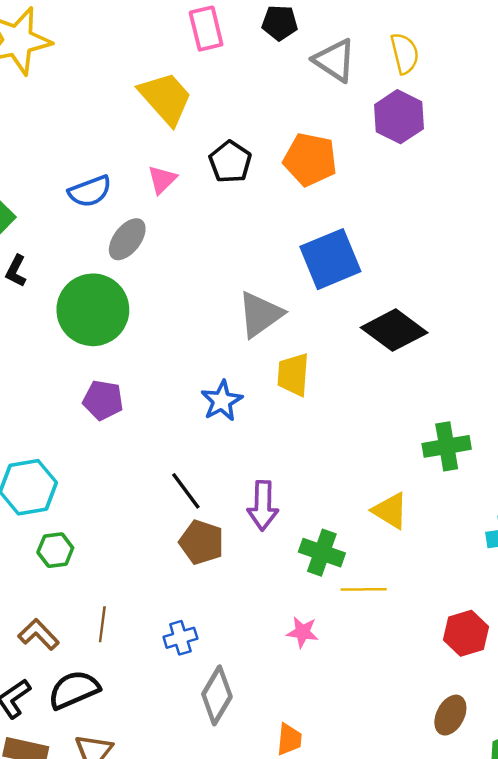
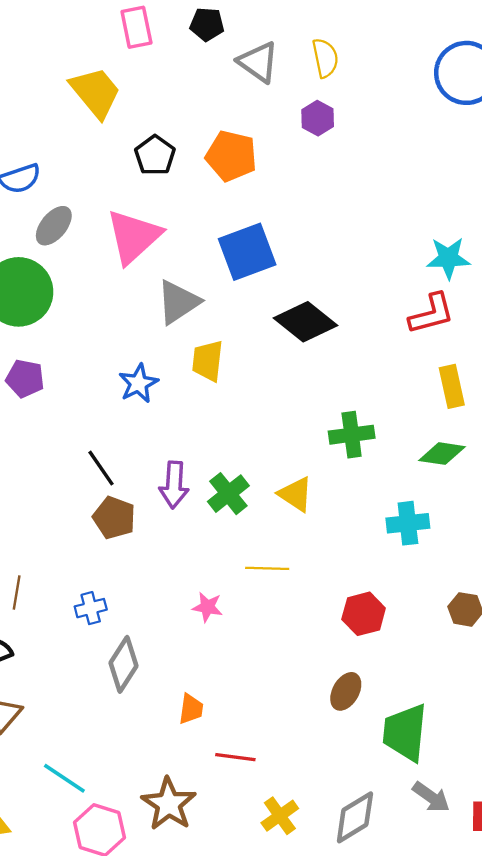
purple hexagon: (399, 117) -> (318, 118), size x0.7
pink triangle: (162, 180) -> (134, 237), moved, size x2.0
green cross: (322, 553) -> (228, 494), moved, turned 30

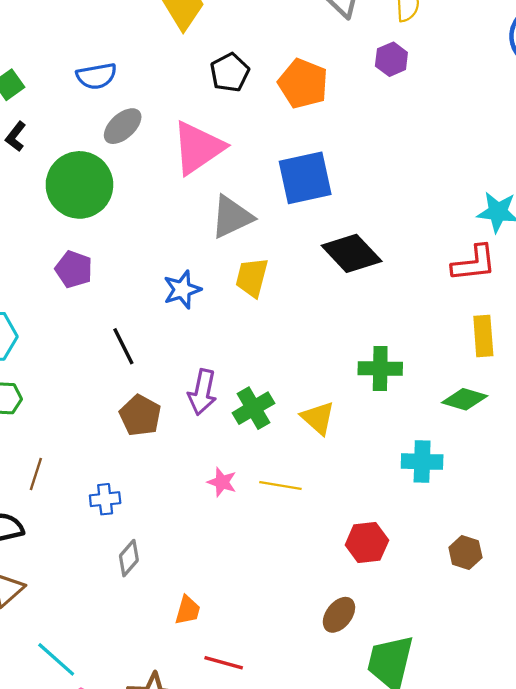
black line: (101, 468) -> (123, 346), moved
pink star: (207, 607) -> (222, 482), moved
gray diamond: (124, 664) -> (129, 558), size x0.7

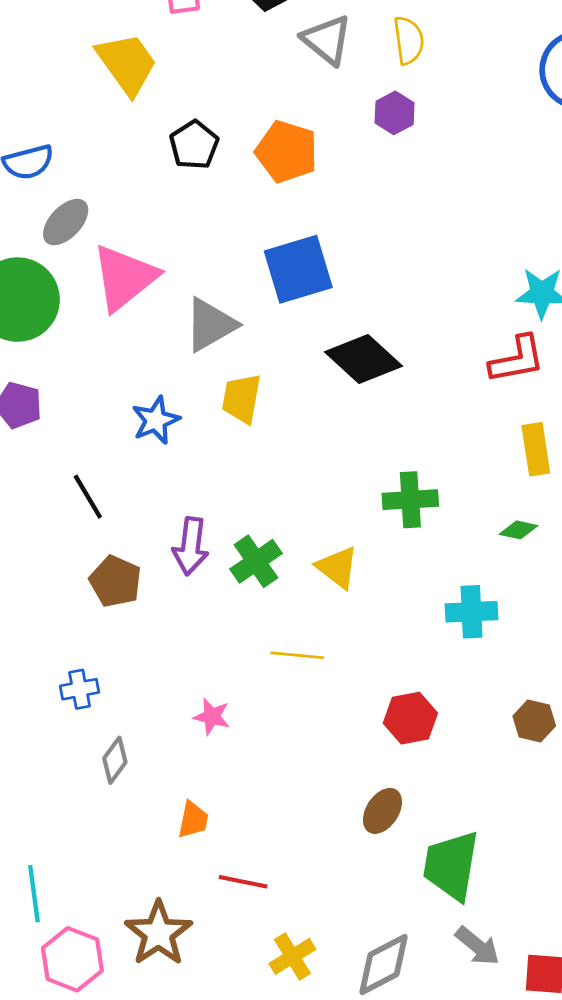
pink triangle: (198, 148) -> (124, 278), moved
green diamond: (465, 399) -> (518, 530), size x0.7
pink star: (222, 482) -> (212, 717), moved
cyan line: (56, 659) -> (34, 894), turned 45

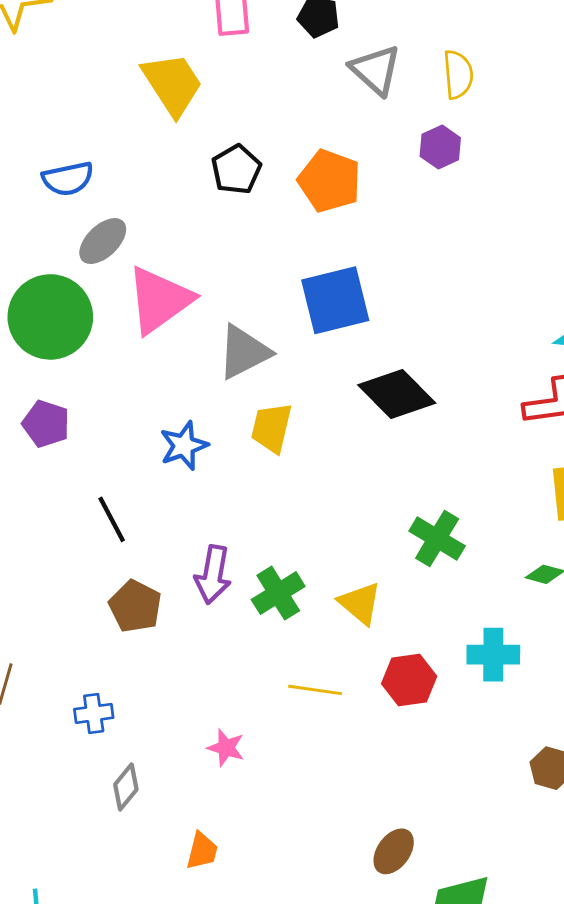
green cross: (410, 500) -> (437, 538), turned 32
red hexagon: (410, 718) -> (409, 680), moved

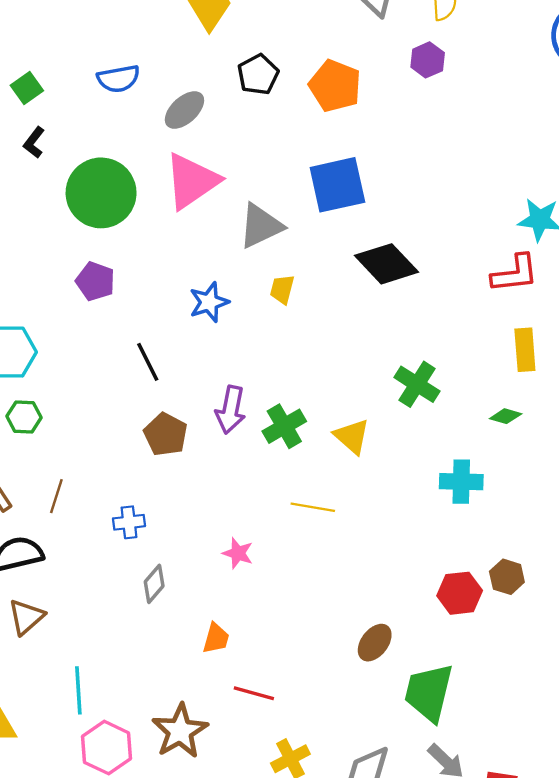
gray ellipse: (103, 241) -> (184, 110), moved
yellow trapezoid: (272, 428) -> (282, 289), size x0.7
red hexagon: (409, 680) -> (460, 593), moved

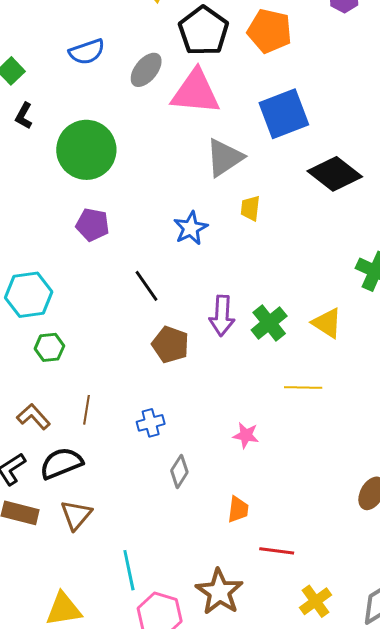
black pentagon: (258, 75) -> (204, 31), size x1.4
pink triangle: (192, 181) -> (195, 92), moved, turned 48

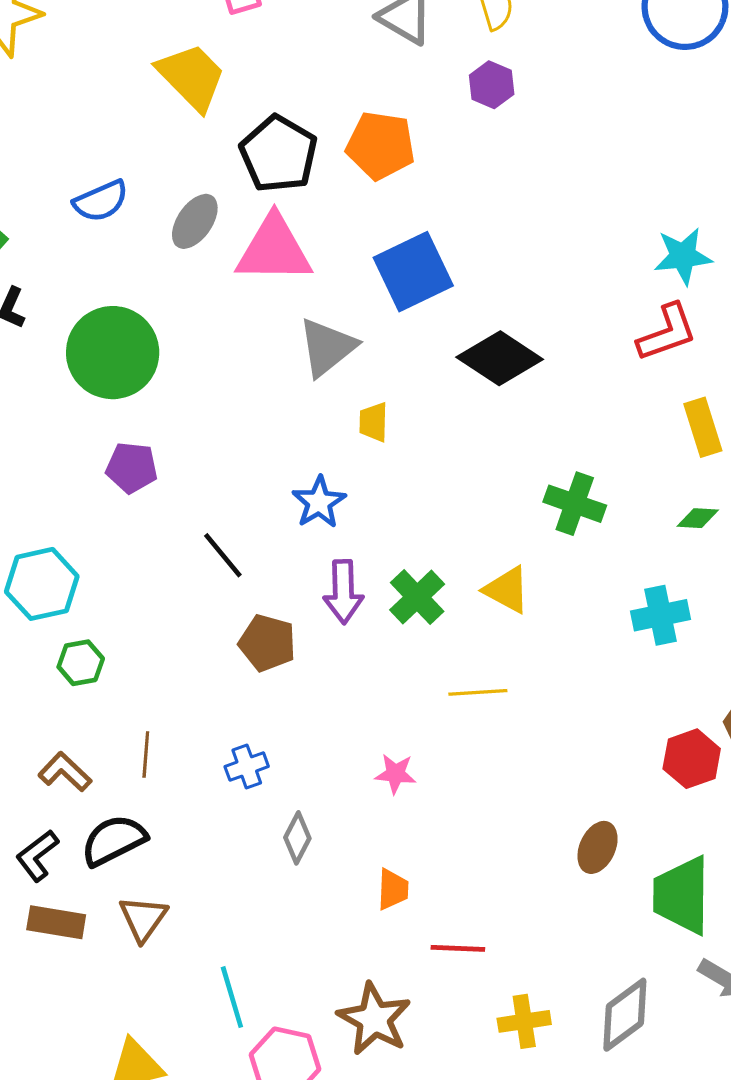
blue star: (191, 228) -> (319, 502), moved
yellow cross: (315, 601) -> (524, 1021), turned 32

